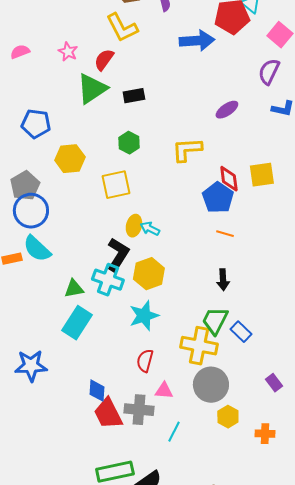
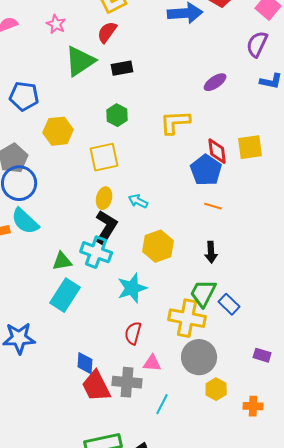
red semicircle: (104, 60) -> (107, 32), moved
yellow ellipse: (134, 226) -> (104, 198), moved
yellow hexagon: (149, 274) -> (158, 246), moved
purple rectangle: (274, 383) -> (262, 355), turned -36

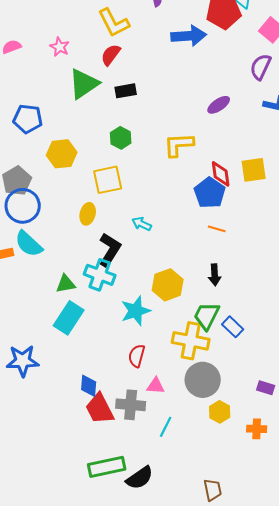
yellow ellipse: (104, 198) -> (88, 214), moved
yellow hexagon: (158, 246) -> (168, 285), moved
purple rectangle: (262, 355) -> (266, 388), moved

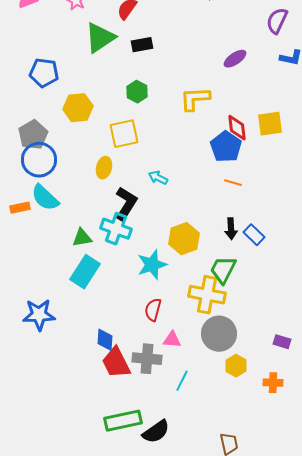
blue rectangle: (233, 327) -> (254, 235), moved

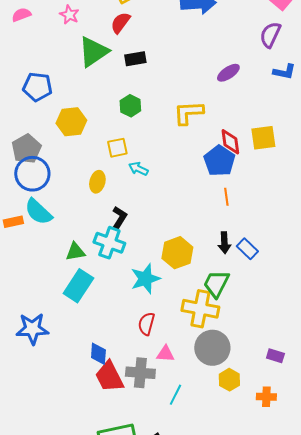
yellow square: (124, 134) -> (117, 148), size x0.7
cyan arrow: (158, 178) -> (138, 169), moved
orange line: (233, 183) -> (226, 197), turned 66
black L-shape: (126, 204) -> (119, 218), size x0.7

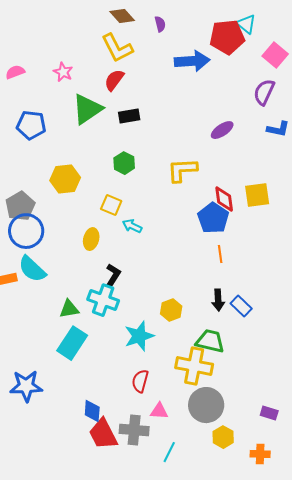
blue pentagon: (37, 87) -> (31, 125), moved
yellow square: (117, 148) -> (111, 205), turned 35
yellow hexagon: (177, 253) -> (171, 310), size x0.7
green trapezoid: (216, 284) -> (210, 341), turned 76

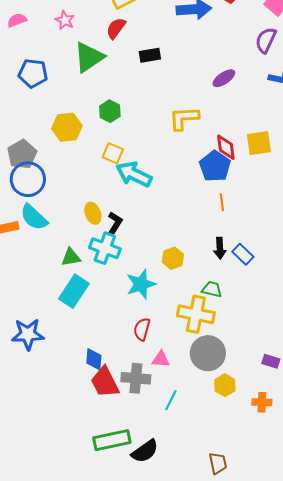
black rectangle: (129, 116) -> (150, 55), moved
green hexagon: (124, 163) -> (110, 111), moved
cyan arrow: (132, 226) -> (134, 174), size x1.8
yellow ellipse: (91, 239) -> (93, 213), moved, turned -35
green trapezoid: (210, 341) -> (212, 289), size x0.7

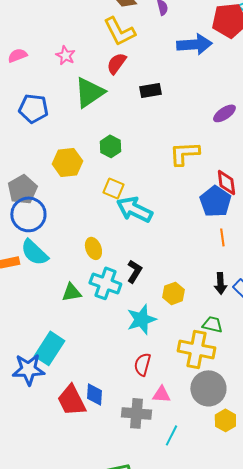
black L-shape: (115, 223) -> (134, 271), moved
cyan rectangle: (74, 291) -> (49, 348), moved
red trapezoid: (105, 382) -> (71, 400), moved

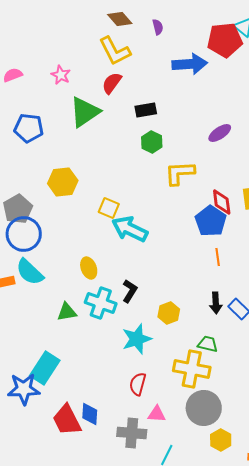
green hexagon: (110, 146) -> (152, 142), moved

